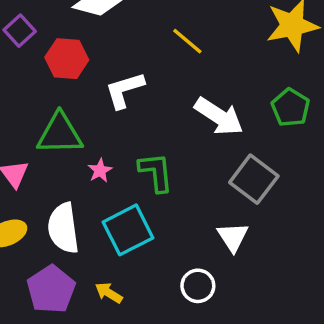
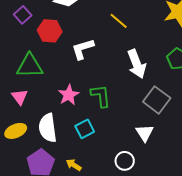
white arrow: (219, 116) -> (137, 64), turned 36
green triangle: (60, 134) -> (30, 66), moved
pink star: (100, 170) -> (69, 95), size x1.5
cyan square: (128, 230) -> (85, 129), size x0.7

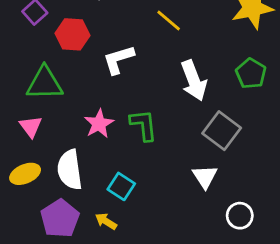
cyan square: (85, 129) -> (121, 186), moved, turned -30
white circle: (125, 161) -> (240, 216), moved

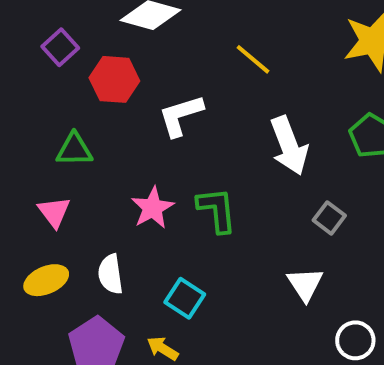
green triangle: (45, 83) -> (74, 150), size x0.7
gray square: (222, 131) -> (329, 218), size x0.6
white semicircle: (70, 170) -> (110, 274), size x0.7

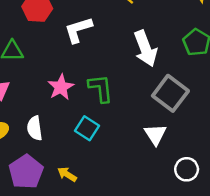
gray square: (329, 218) -> (170, 93), size x1.8
cyan square: (185, 298) -> (87, 128), moved

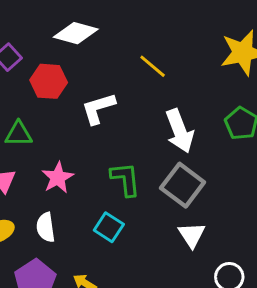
pink star: (61, 87) -> (58, 178), moved
gray square: (170, 93) -> (183, 185), moved

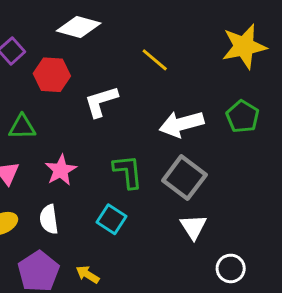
white arrow: (180, 131) -> (181, 124), turned 96

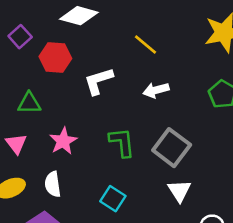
white arrow: (181, 124) -> (156, 90), moved, size x0.7
cyan square: (111, 219) -> (113, 199), moved

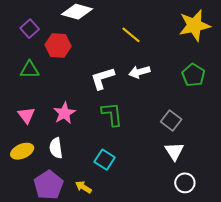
white L-shape: (98, 81) -> (102, 78), moved
green triangle: (29, 103) -> (30, 70), moved
gray square: (172, 148) -> (171, 121), moved, size x0.7
white triangle: (179, 191) -> (174, 151), moved

